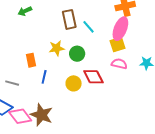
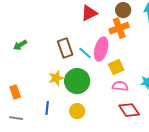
pink ellipse: (120, 29) -> (101, 49), moved
green circle: (77, 54) -> (77, 81), size x1.6
orange rectangle: (31, 60) -> (15, 92), moved
red diamond: (93, 77) -> (129, 110), moved

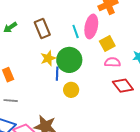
brown rectangle: (65, 48) -> (42, 28), moved
cyan line: (85, 53) -> (76, 31), turned 32
blue line: (47, 108) -> (57, 74), moved

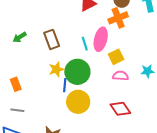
red diamond: (123, 86) -> (120, 109), moved
yellow circle: (71, 90) -> (78, 102), size x1.5

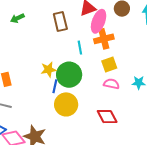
orange cross: (118, 18) -> (104, 39), moved
green arrow: (20, 37) -> (17, 18), moved
brown rectangle: (52, 39) -> (60, 21), moved
pink ellipse: (101, 39) -> (99, 21), moved

